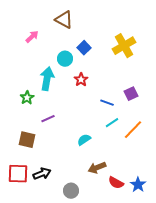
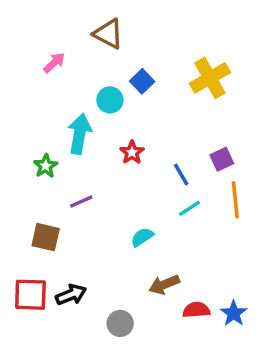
red star: (81, 80) -> (132, 152), moved
blue line: (107, 103) -> (181, 174), turned 40
orange line: (133, 130) -> (235, 200), moved, turned -50
red semicircle: (116, 183) -> (196, 310), turned 147

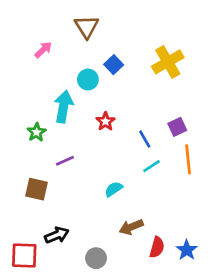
brown triangle: (108, 34) -> (87, 27), turned 30
red square: (30, 295) -> (24, 255), moved
red semicircle: (196, 310) -> (157, 247), turned 110

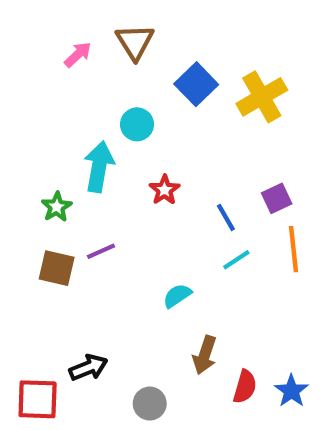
pink arrow: (43, 50) -> (78, 55), moved
blue square: (114, 65) -> (196, 84), moved, size x1.4
brown square: (36, 189) -> (57, 268), moved
brown arrow: (131, 227) -> (205, 355), turned -50

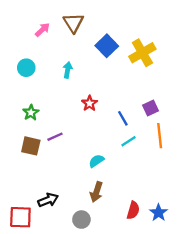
cyan circle: (137, 124) -> (26, 68), moved
cyan arrow: (99, 167) -> (68, 70), moved, size x0.6
brown arrow: (205, 355) -> (96, 192), moved

